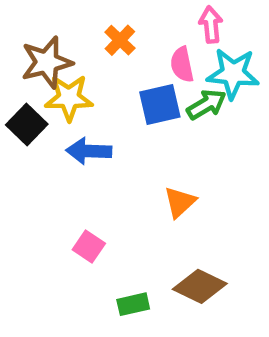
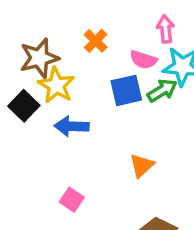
pink semicircle: (182, 65) -> (143, 60), turned -60
yellow star: (69, 98) -> (56, 85), turned 30

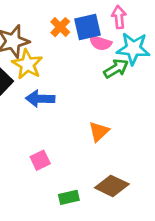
blue square: (126, 90) -> (87, 27), moved
pink square: (72, 200) -> (40, 160), turned 30

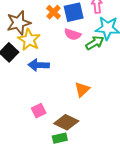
pink semicircle: (100, 43) -> (73, 34), moved
brown diamond: (112, 186) -> (66, 122), moved

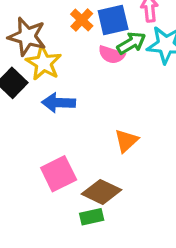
brown star: (19, 23) -> (27, 37), turned 30
green arrow: (95, 43) -> (131, 43), moved
pink square: (39, 111) -> (59, 174), size x1.5

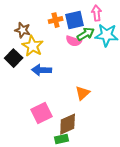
orange cross: (82, 20) -> (56, 20), turned 32
brown star: (27, 37) -> (23, 30), size x0.7
brown diamond: (102, 192) -> (68, 124), turned -50

